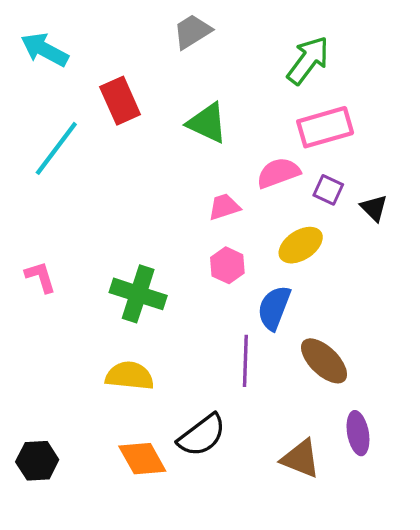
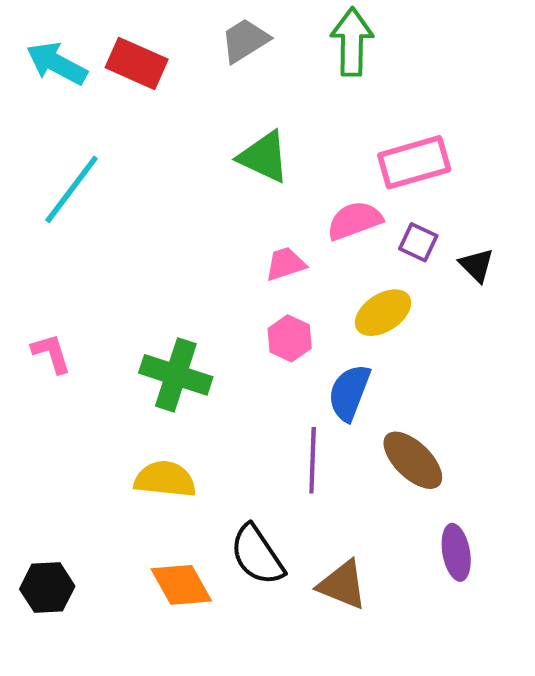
green arrow: (308, 60) -> (352, 42), moved, turned -36
red rectangle: (120, 101) -> (137, 63), moved, turned -42
black semicircle: (202, 435) -> (257, 555), turned 93
brown triangle: (301, 459) -> (342, 585), moved

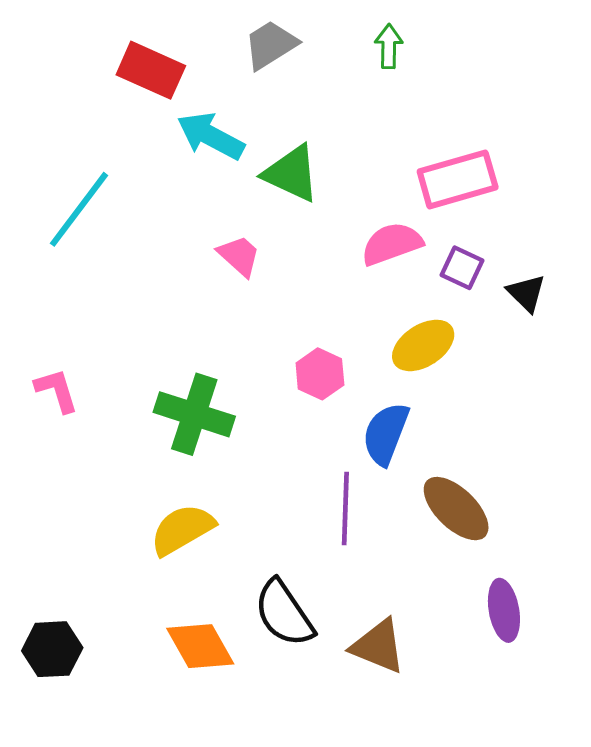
green arrow: (352, 42) -> (389, 46), size x0.6
cyan arrow: (57, 63) -> (211, 136), moved
pink trapezoid: (286, 264) -> (239, 256), moved, turned 60
yellow semicircle: (165, 479) -> (182, 529), turned -36

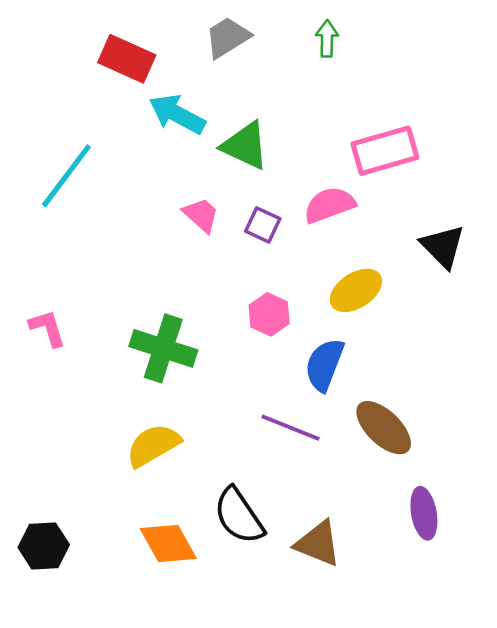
purple square: (462, 268) -> (263, 225), moved
black triangle: (526, 293) -> (443, 246), size x1.4
purple line: (345, 509) -> (290, 428), turned -70

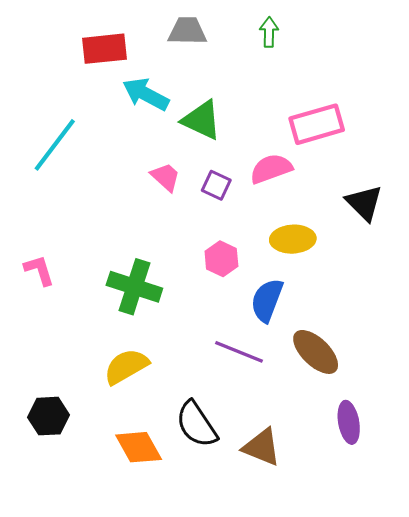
gray trapezoid: (227, 37) -> (187, 31), turned 33
red rectangle: (127, 59) -> (104, 49), turned -30
yellow ellipse: (356, 290) -> (293, 239), turned 30
black hexagon: (44, 546) -> (49, 416), moved

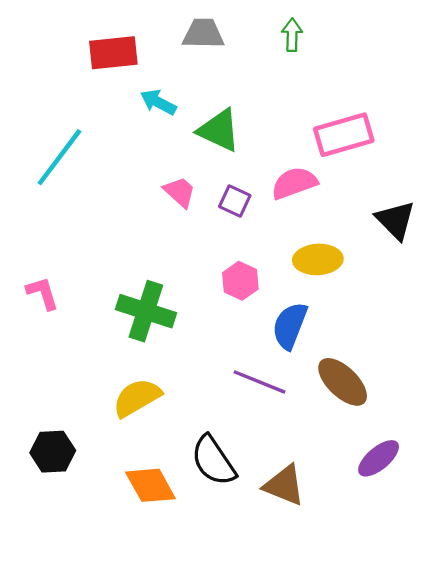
cyan arrow: (146, 94) -> (158, 102), size x0.7
purple ellipse: (349, 422) -> (379, 458), turned 60

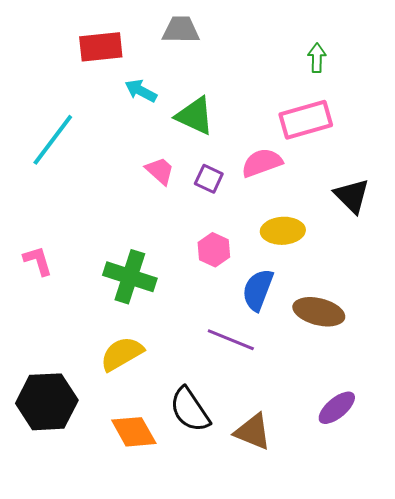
green arrow: (292, 35) -> (317, 58), moved
brown ellipse: (343, 382) -> (319, 312), moved, turned -30
black hexagon: (53, 452) -> (47, 402), size x1.5

